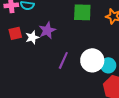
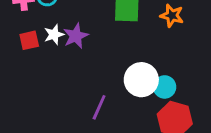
white star: (32, 37) -> (54, 35), moved
purple line: (63, 60) -> (99, 107), moved

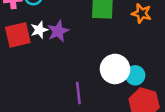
red square: (29, 40) -> (18, 35), size x1.5
purple line: (99, 107) -> (78, 93), turned -30

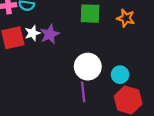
white circle: (115, 69) -> (88, 67), moved
purple line: (78, 93) -> (83, 92), moved

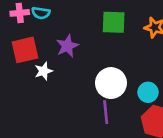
white star: (32, 33) -> (44, 71), moved

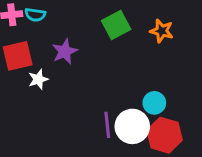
green square: (114, 22) -> (116, 25), turned -30
white circle: (111, 83) -> (132, 126), moved

